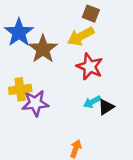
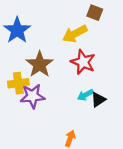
brown square: (91, 14) -> (95, 13), moved
brown star: (43, 49) -> (40, 64), moved

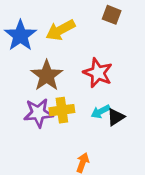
yellow arrow: (75, 34) -> (60, 30), moved
yellow cross: (18, 83) -> (62, 110), moved

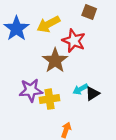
red star: (98, 73) -> (74, 41), moved
brown star: (47, 76) -> (55, 60), moved
yellow cross: (62, 110) -> (50, 99), moved

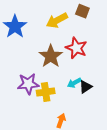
yellow arrow: (48, 24) -> (57, 20), moved
red star: (74, 41) -> (76, 48), moved

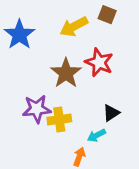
cyan arrow: (74, 83) -> (96, 135), moved

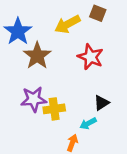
brown star: (66, 73) -> (37, 56), moved

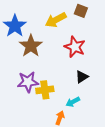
black triangle: (101, 103) -> (82, 77), moved

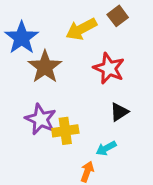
brown square: (81, 11) -> (118, 16), turned 32
purple star: (28, 82) -> (41, 119), turned 30

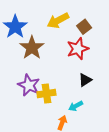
brown square: (118, 16) -> (84, 27), moved
red star: (109, 68) -> (78, 49), turned 30

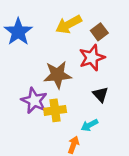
brown star: (32, 48) -> (58, 75), moved, turned 30
black triangle: (85, 80) -> (101, 94), turned -40

